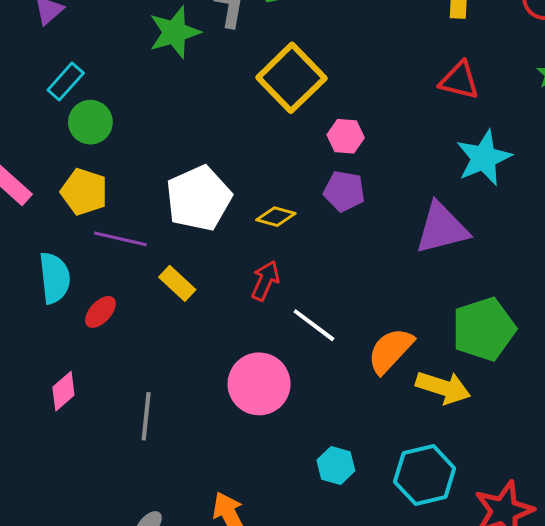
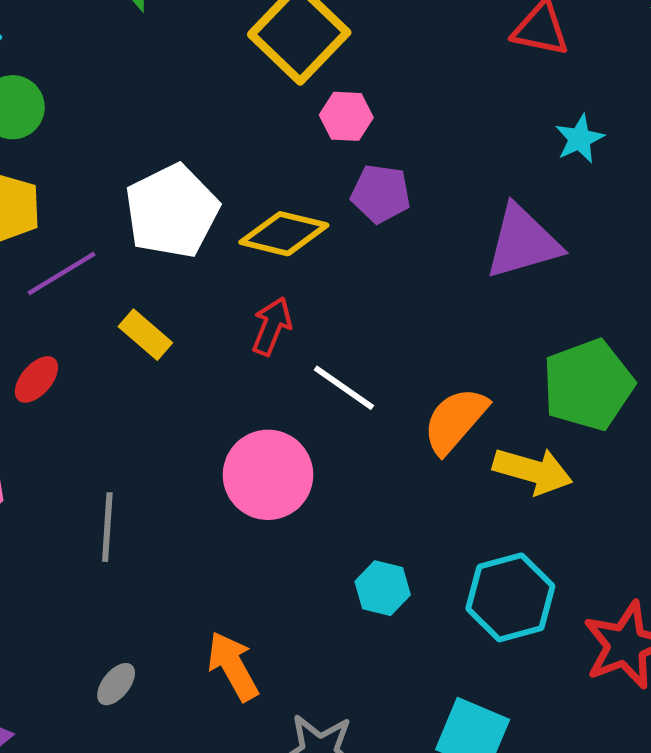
pink hexagon: (346, 136) -> (346, 116), moved
cyan star: (484, 158) -> (580, 139), size x0.6
yellow diamond: (276, 217) -> (284, 234), size x1.5
purple line: (120, 239) -> (61, 273), turned -42

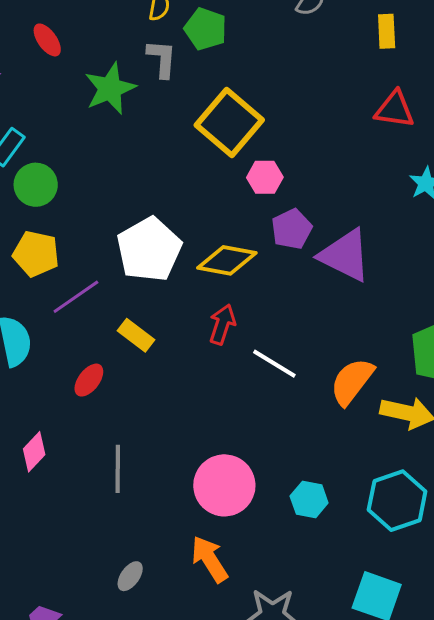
purple pentagon: (381, 194) -> (292, 229), turned -30
purple triangle: (523, 242) -> (345, 255), moved, turned 46
red ellipse: (36, 379) -> (89, 380), moved
pink circle: (268, 475) -> (224, 485), moved

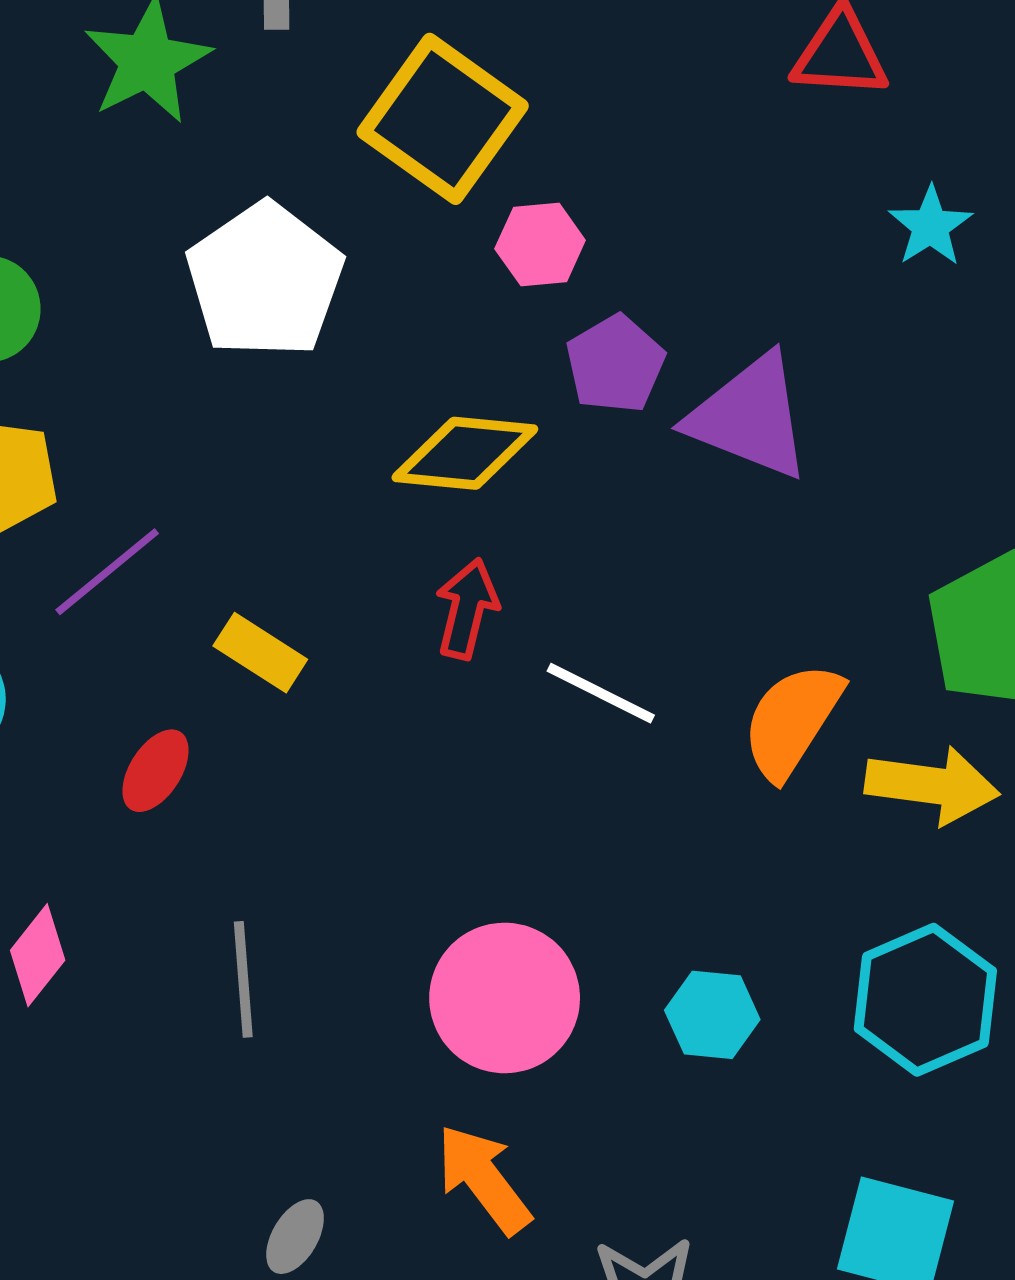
white pentagon: (149, 250) -> (265, 280), moved

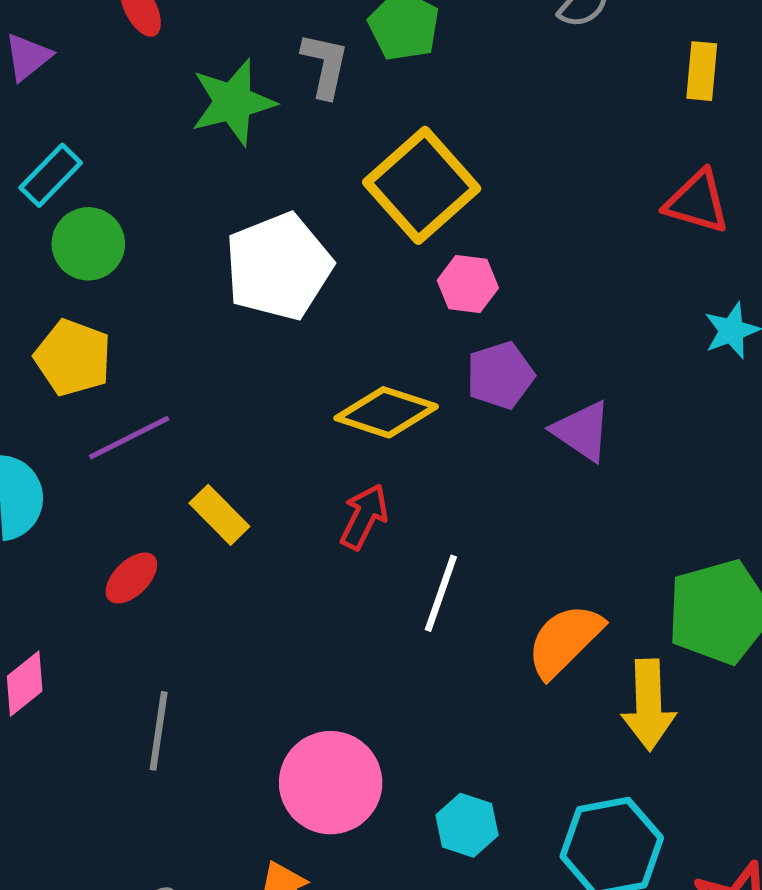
purple triangle: (750, 417) -> (582, 431), size x0.7
white line: (601, 693) -> (441, 593), turned 70
yellow arrow: (932, 785) -> (649, 705), turned 68

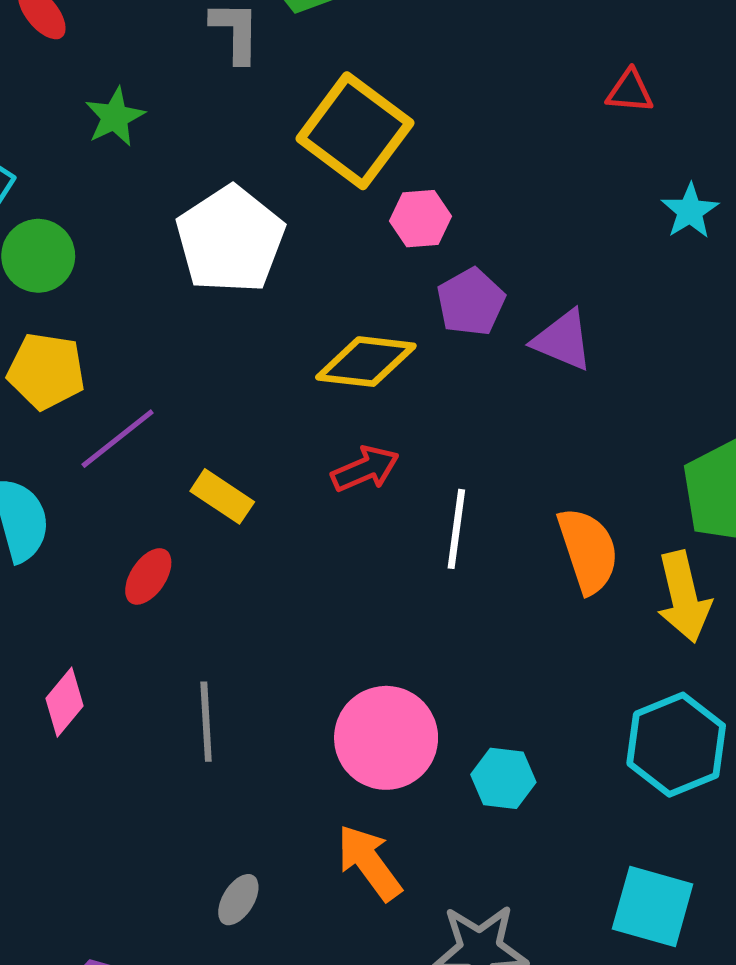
green star: (233, 102) -> (115, 117), moved, size x0.7
red triangle: (697, 202) -> (630, 91), size x0.7
red arrow: (364, 517) -> (365, 469), turned 52
orange semicircle: (565, 641) -> (588, 550), turned 128
cyan hexagon: (467, 825) -> (503, 778), moved

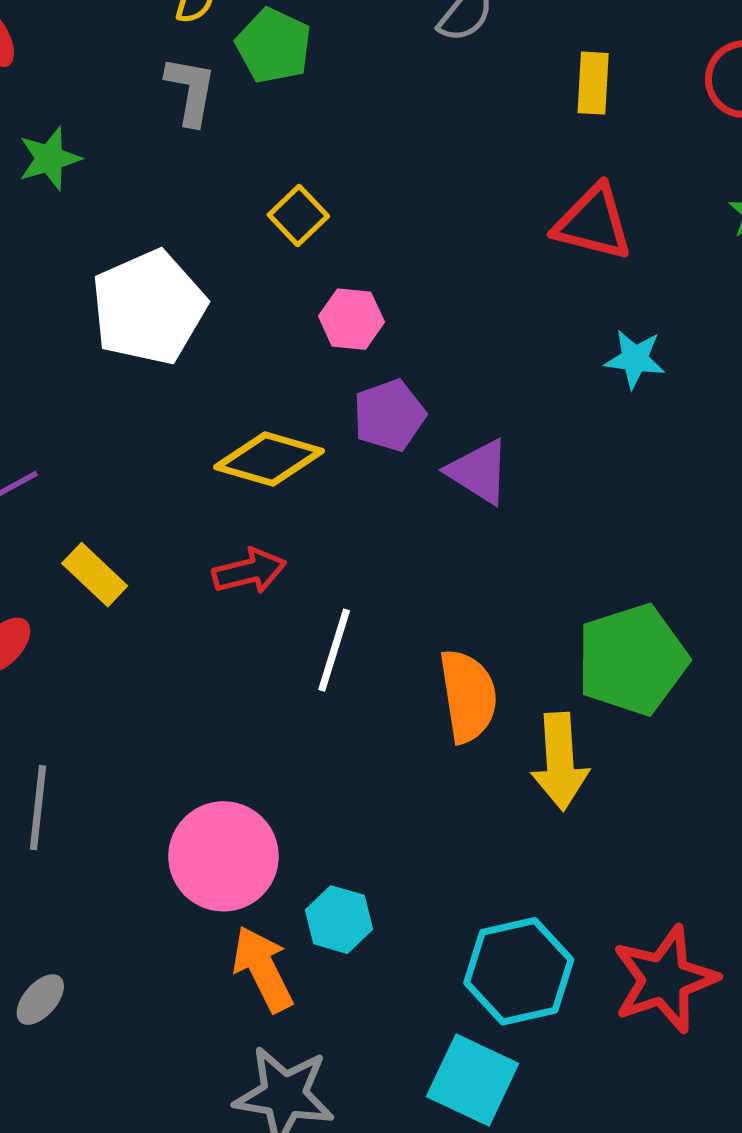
red triangle: (630, 91) -> (593, 223), size x1.6
yellow square: (355, 131) -> (298, 216), size x0.5
cyan star: (690, 211) -> (635, 359), turned 30
cyan hexagon: (676, 745) -> (519, 971), moved
orange arrow: (369, 863) -> (263, 969), moved

